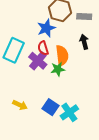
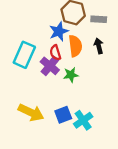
orange semicircle: (62, 55) -> (75, 46), moved
yellow arrow: (20, 105) -> (31, 112), size x1.6
blue square: (50, 107) -> (63, 115), turned 35

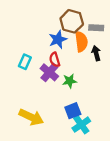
orange semicircle: (75, 46) -> (81, 42), moved
cyan rectangle: (24, 55) -> (25, 62), size x0.6
blue square: (63, 115) -> (73, 111), moved

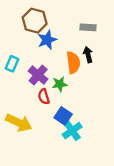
brown hexagon: (72, 21) -> (35, 21), moved
orange semicircle: (81, 42) -> (73, 63), moved
red semicircle: (55, 60) -> (44, 97), moved
blue square: (73, 111) -> (63, 116), turned -35

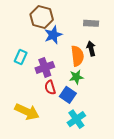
purple cross: (38, 75) -> (45, 67), turned 30
green star: (60, 84) -> (76, 77), moved
blue square: (63, 116) -> (68, 95), moved

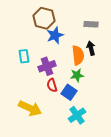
cyan rectangle: (21, 57) -> (24, 56), turned -32

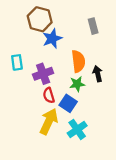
gray rectangle: (91, 24) -> (93, 26), turned 72
black arrow: (91, 48) -> (98, 74), moved
yellow arrow: (30, 108) -> (49, 121), moved, turned -90

